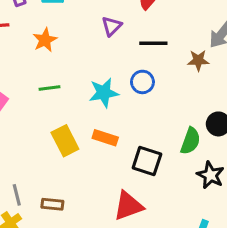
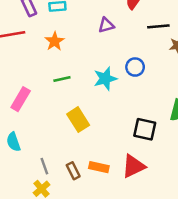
purple triangle: (112, 26) -> (106, 25), turned 35
black line: (153, 43) -> (158, 26), moved
orange rectangle: (105, 138) -> (99, 167), moved
brown rectangle: (52, 204) -> (73, 171), turned 63

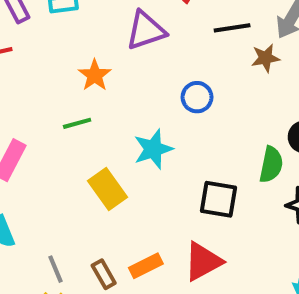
purple triangle: (106, 25) -> (146, 30), size x1.5
orange star: (55, 41) -> (95, 75), moved
cyan star: (105, 79) -> (153, 149), moved
orange rectangle: (99, 167) -> (146, 266), turned -36

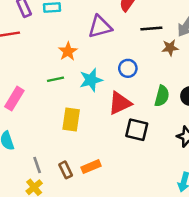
cyan star: (153, 149) -> (91, 80), moved
green semicircle: (271, 165) -> (162, 96), moved
yellow rectangle: (108, 189) -> (71, 119), turned 40
red triangle: (203, 261) -> (120, 103), moved

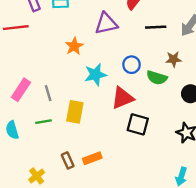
brown star: (170, 48) -> (174, 59), moved
green line: (56, 79) -> (44, 122), moved
green semicircle: (162, 96) -> (157, 78), moved, turned 90
gray line: (37, 165) -> (48, 93), moved

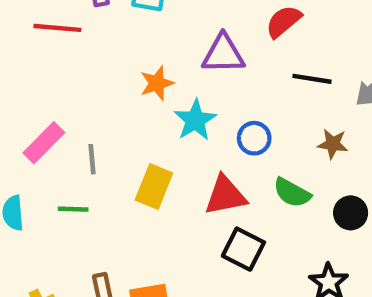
cyan star: (95, 75) -> (195, 120), moved, turned -30
green semicircle: (157, 78) -> (292, 193), moved
yellow rectangle: (75, 112) -> (154, 187), moved

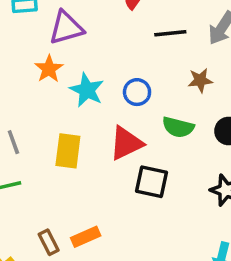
purple triangle: (223, 54) -> (66, 28), moved

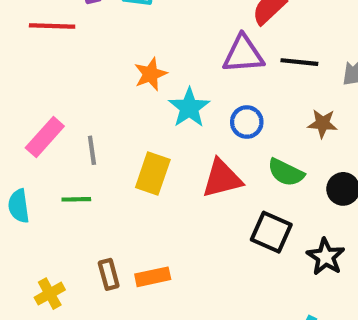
purple triangle: (66, 28) -> (243, 54), moved
black square: (151, 182) -> (271, 232), moved

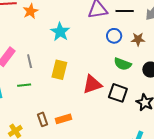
orange star: (150, 74) -> (31, 11), moved
cyan star: (189, 108) -> (60, 32), moved
blue circle: (247, 122) -> (114, 36), moved
red triangle: (222, 179) -> (92, 84), moved

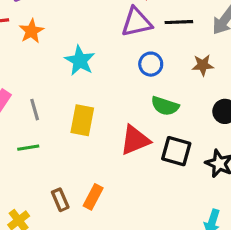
blue circle: (114, 36) -> (151, 64), moved
green semicircle: (123, 64) -> (165, 106), moved
orange rectangle: (63, 119) -> (93, 197), turned -42

